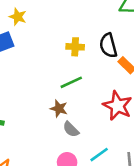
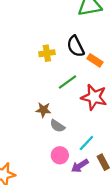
green line: (71, 82) -> (68, 82), moved

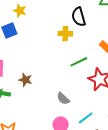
black semicircle: (76, 46) -> (79, 17), moved
brown star: (43, 110) -> (25, 80), moved

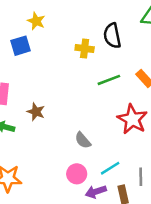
yellow cross: (65, 34) -> (85, 49), moved
green line: (79, 62) -> (109, 80), moved

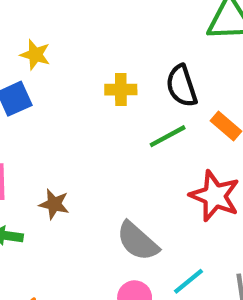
black semicircle: (112, 36) -> (182, 86), moved
gray semicircle: (83, 140) -> (138, 241), size x1.5

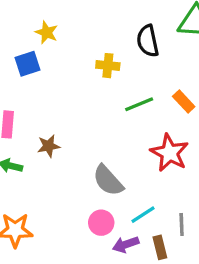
black semicircle: (182, 86) -> (148, 41), moved
brown star: (54, 204) -> (49, 146), turned -30

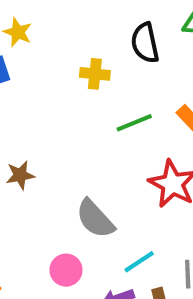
pink circle: (101, 223) -> (66, 270), moved

